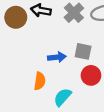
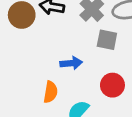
gray square: (83, 51) -> (107, 40), moved

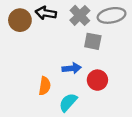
blue arrow: (71, 63) -> (72, 68), moved

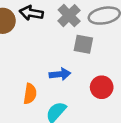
red circle: (97, 80) -> (102, 87), moved

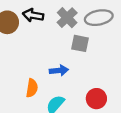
red circle: (102, 87) -> (96, 99), moved

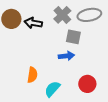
black arrow: (33, 15) -> (33, 23), moved
blue arrow: (59, 70) -> (66, 56), moved

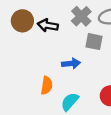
blue arrow: (66, 56) -> (71, 64), moved

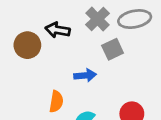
brown circle: (22, 21) -> (27, 45), moved
gray square: (94, 42) -> (113, 49), turned -36

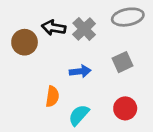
gray cross: (97, 19) -> (84, 29), moved
gray square: (113, 49) -> (123, 62), moved

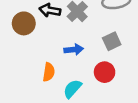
red circle: (125, 108) -> (105, 72), moved

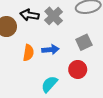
orange semicircle: (49, 72) -> (28, 53), moved

